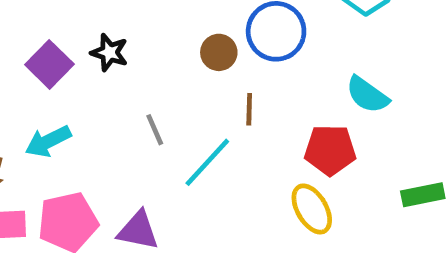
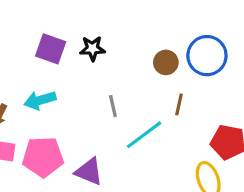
black star: (109, 53) -> (92, 49), turned -30
purple square: (49, 64) -> (51, 49), turned -36

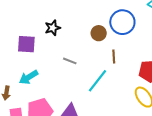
black star: (92, 49) -> (53, 28), moved
gray line: (113, 106) -> (70, 61), moved, turned -40

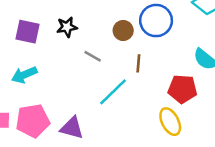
black star: (53, 28) -> (67, 27), moved
gray line: (70, 61) -> (93, 56), moved

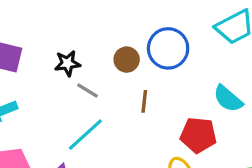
black star: (67, 27) -> (67, 63), moved
cyan line: (113, 92) -> (85, 135), moved

